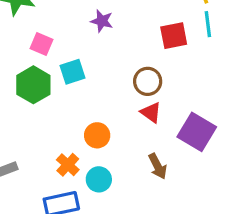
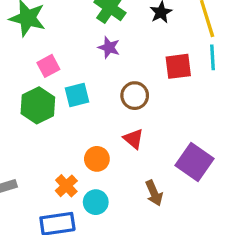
pink square: (41, 44) -> (48, 66), turned 35
brown circle: (148, 81) -> (135, 96), moved
red triangle: (151, 112) -> (133, 139), moved

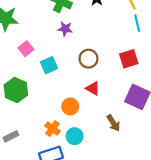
red square: (178, 66) -> (129, 59), moved
green hexagon: (38, 105) -> (16, 90), moved

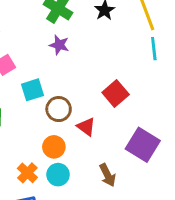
brown circle: (88, 59) -> (59, 109), moved
red square: (129, 59) -> (116, 93), moved, turned -30
cyan circle: (75, 136) -> (58, 175), moved

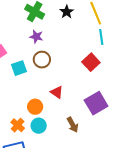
red square: (116, 93) -> (91, 62), moved
brown circle: (59, 109) -> (42, 60), moved
purple square: (143, 145) -> (96, 103), turned 30

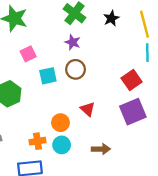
purple square: (96, 103) -> (133, 112), moved
orange cross: (18, 125) -> (37, 141), turned 32
brown arrow: (73, 125) -> (101, 149), turned -70

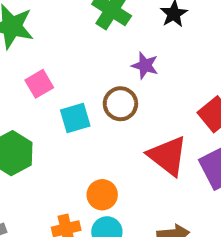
purple star: (73, 42) -> (145, 66), moved
red triangle: (88, 109) -> (168, 156), moved, size x1.6

